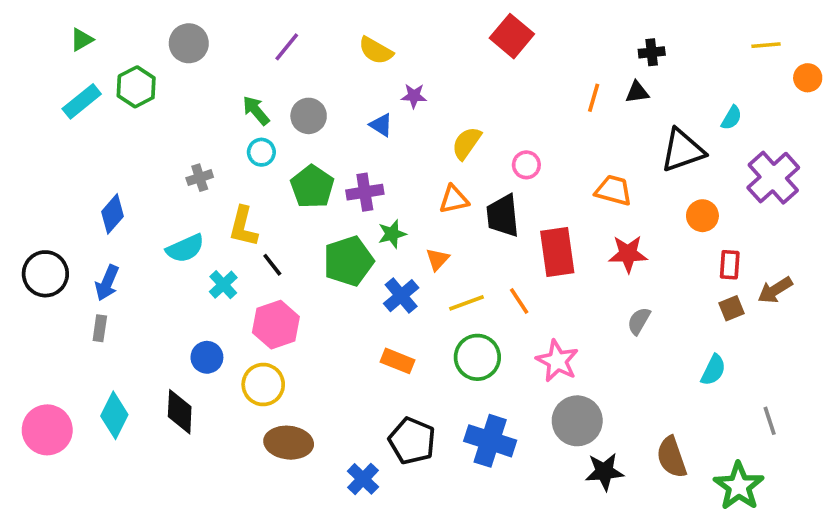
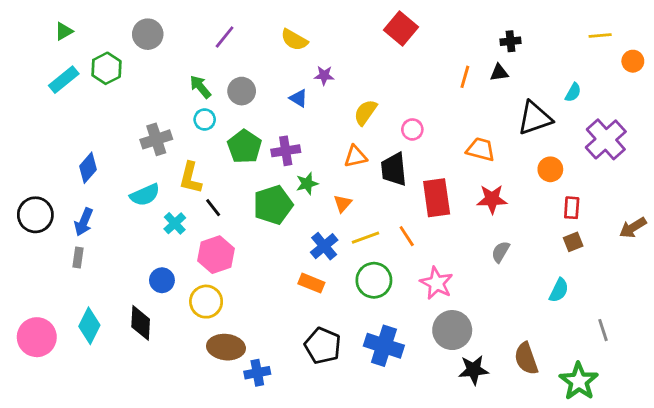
gray cross: (200, 178) -> (156, 139), size x1.5
brown arrow: (775, 290) -> (633, 228), moved
blue cross: (401, 296) -> (324, 246), moved
blue cross: (363, 479) -> (257, 373), moved, turned 35

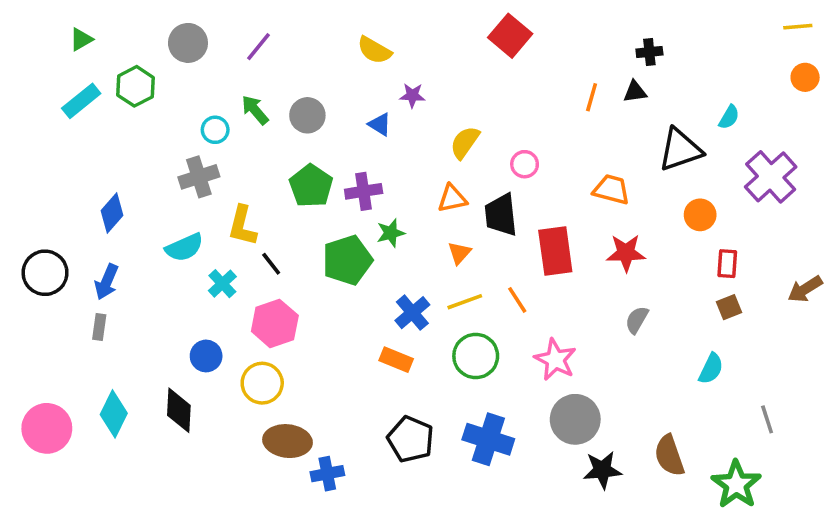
yellow line: (600, 36) -> (798, 27), moved
purple line: (225, 37) -> (259, 47), moved
cyan circle: (205, 119) -> (215, 130), moved
orange triangle: (343, 203) -> (459, 253), moved

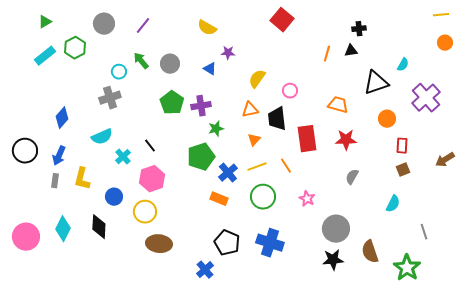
yellow L-shape: (242, 226) -> (82, 179), moved
green pentagon: (347, 260) -> (201, 157), moved
pink star: (555, 360) -> (307, 199), size x0.7
gray circle: (575, 419) -> (336, 229), moved
blue cross: (327, 474) -> (205, 270), moved, turned -30

